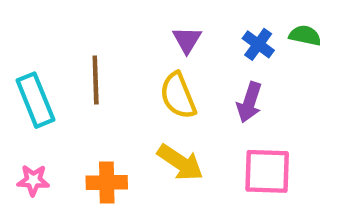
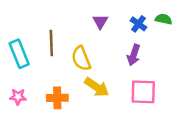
yellow semicircle: (178, 96) -> (81, 58), moved

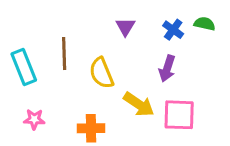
yellow arrow: (97, 87) -> (139, 104), moved
pink star: (18, 97) -> (34, 119), moved
orange cross: (57, 98) -> (91, 128), moved

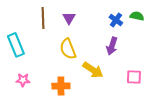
purple triangle: (125, 27) -> (69, 18), moved
brown line: (64, 54) -> (43, 18), moved
pink square: (179, 115) -> (134, 77), moved, size x0.7

